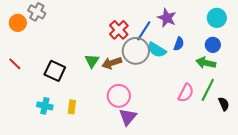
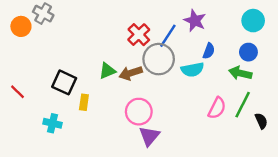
cyan semicircle: (157, 50) -> (192, 70), moved, turned -42
green triangle: (92, 61) -> (107, 71), turned 35
red line: (15, 64) -> (17, 92), moved
yellow rectangle: (72, 107) -> (84, 102), moved

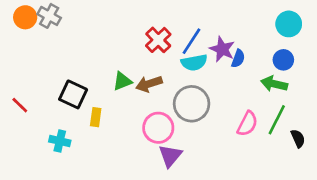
purple star: (195, 21) -> (222, 49), moved
orange circle: (21, 26) -> (25, 17), moved
gray circle: (159, 59) -> (192, 104), moved
cyan semicircle: (192, 70) -> (194, 63), moved

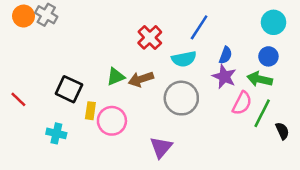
blue line: (192, 41) -> (199, 27), moved
purple star: (222, 49) -> (224, 77), moved
pink semicircle: (247, 124) -> (242, 103), moved
pink circle: (158, 128) -> (112, 121), moved

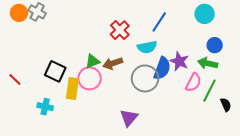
cyan circle: (274, 22) -> (205, 14), moved
blue semicircle: (226, 55) -> (162, 68), moved, size x1.6
yellow rectangle: (90, 111) -> (72, 89), size x1.5
pink circle: (112, 121) -> (90, 78), moved

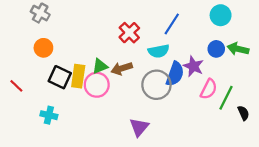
orange circle: (19, 13) -> (43, 48), moved
blue circle: (215, 45) -> (216, 49), moved
green arrow: (208, 63) -> (238, 49), moved
yellow rectangle: (72, 89) -> (78, 76), moved

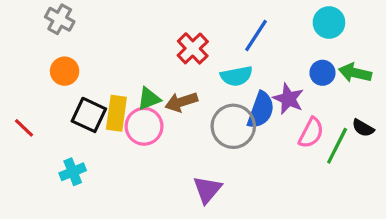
black semicircle: (243, 113) -> (363, 128), moved, turned 144
cyan cross: (49, 115) -> (73, 172), turned -35

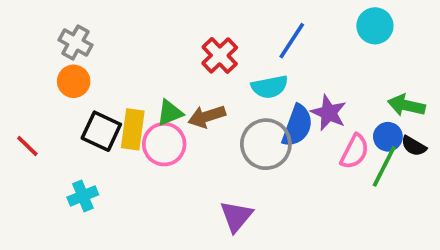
gray cross: (60, 19) -> (75, 42), moved
blue circle: (322, 73) -> (388, 137), moved
green arrow: (355, 73) -> (406, 105), moved

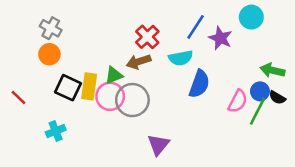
purple star: (329, 113) -> (220, 38), moved
brown arrow: (207, 116) -> (139, 62), moved
gray circle: (266, 144) -> (132, 100), moved

